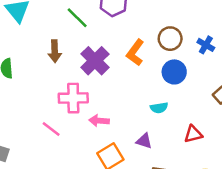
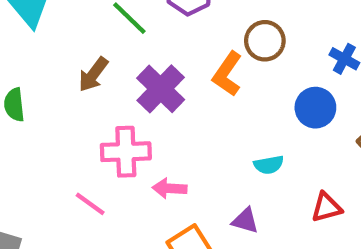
brown circle: (170, 39) -> (265, 41), moved
brown arrow: (55, 51) -> (93, 74), turned 40
blue circle: (174, 72) -> (315, 108), moved

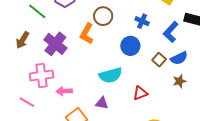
cyan semicircle: (269, 165) -> (111, 75), size x1.6

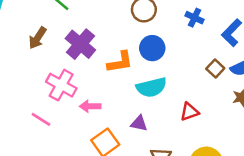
orange L-shape: (87, 34) -> (120, 62), moved, turned -130
blue circle: (130, 46) -> (152, 48), moved
pink cross: (42, 76) -> (61, 85), turned 35

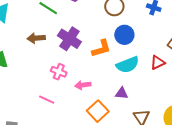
brown arrow: (38, 38) -> (36, 38), turned 60
pink cross: (61, 85) -> (59, 72), size x0.7
red triangle: (189, 112) -> (158, 63), moved

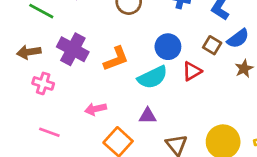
blue circle: (124, 35) -> (168, 47), moved
pink cross: (59, 72) -> (43, 83), moved

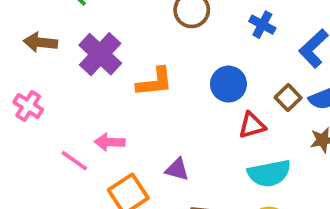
cyan semicircle: (153, 77) -> (269, 173), moved
pink cross: (43, 83) -> (28, 106), moved
pink line: (49, 132) -> (74, 161), moved

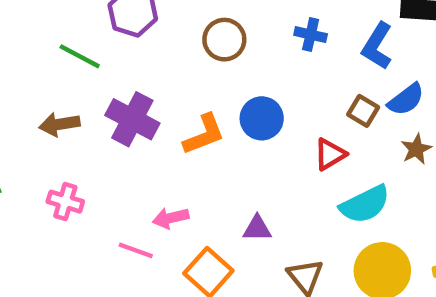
blue circle: (228, 84) -> (262, 118), moved

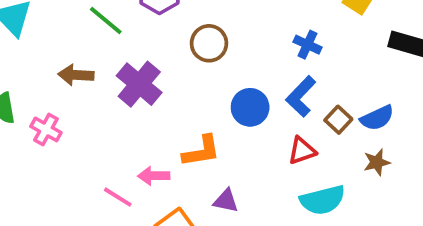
brown circle: (224, 40) -> (209, 43), moved
blue L-shape: (377, 46) -> (301, 96), moved
orange L-shape: (204, 134) -> (201, 151), moved
pink cross: (65, 202) -> (46, 129), moved

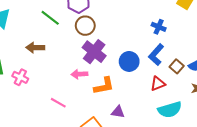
brown circle: (209, 43) -> (85, 26), moved
purple cross: (139, 84) -> (94, 52), moved
pink arrow: (154, 176) -> (79, 74), moved
pink line: (118, 197) -> (58, 103), moved

